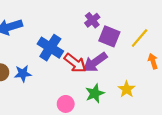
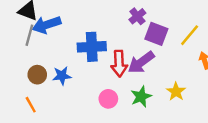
blue cross: (50, 48) -> (92, 47), turned -35
red arrow: (75, 63) -> (119, 63), turned 50
pink circle: (66, 104) -> (108, 99), moved

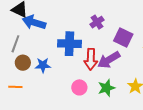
purple cross: (137, 16) -> (97, 22), moved
blue arrow: (47, 25) -> (34, 22), turned 30
gray line: (29, 35) -> (15, 44), moved
orange line: (31, 105) -> (15, 87), turned -64

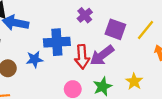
blue star: (43, 65) -> (35, 59), moved

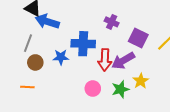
purple cross: (85, 15) -> (112, 22), turned -32
yellow star: (134, 81) -> (141, 81), moved

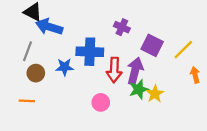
purple arrow: (123, 61) -> (135, 71), turned 135
green star: (120, 89) -> (139, 89), moved

